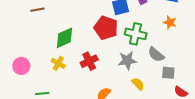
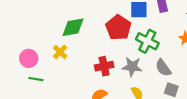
red cross: (89, 61) -> (104, 66), moved
pink circle: (21, 66) -> (29, 58), moved

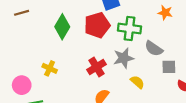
green diamond: (73, 27) -> (62, 27), moved, turned -30
red pentagon: (118, 28) -> (97, 25), turned -30

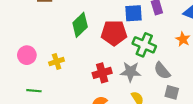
yellow cross: (50, 68) -> (57, 62), turned 32
pink circle: (22, 85) -> (27, 55), moved

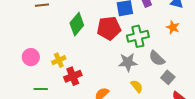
green cross: (144, 45) -> (138, 36), turned -30
red cross: (102, 73) -> (73, 76), moved
gray square: (172, 92) -> (168, 77), turned 32

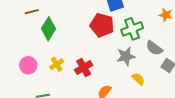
green diamond: (77, 24) -> (48, 29), moved
red pentagon: (109, 28) -> (102, 25), turned 30
red cross: (73, 76) -> (84, 67), moved

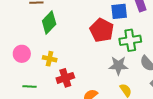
yellow cross: (57, 64) -> (50, 59), turned 32
red cross: (84, 67) -> (65, 78), moved

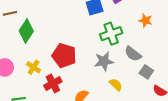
red pentagon: (102, 30) -> (64, 56), moved
yellow cross: (50, 59) -> (34, 67), turned 32

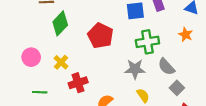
red pentagon: (64, 56) -> (100, 36), moved

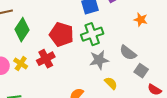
green cross: (147, 42) -> (92, 34), moved
yellow cross: (61, 62) -> (21, 63), moved
red cross: (78, 83) -> (46, 59), moved

